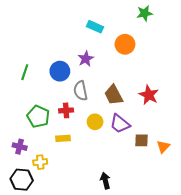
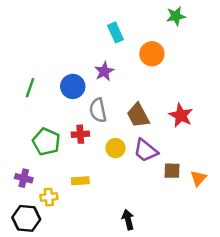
cyan rectangle: (95, 27) -> (115, 32), turned 42
yellow rectangle: (63, 138) -> (80, 181), moved

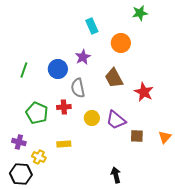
brown trapezoid: (138, 115) -> (114, 78), moved
orange triangle: (198, 178) -> (165, 137), moved
yellow cross: (49, 197) -> (39, 157), turned 32
black arrow: (128, 220) -> (116, 175), moved

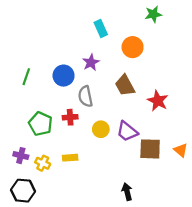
brown square: (137, 136) -> (150, 149), size x1.5
orange triangle: (165, 137) -> (181, 150), turned -32
yellow cross: (39, 157) -> (43, 163), moved

